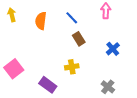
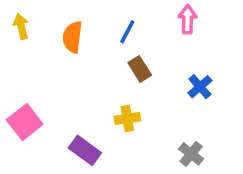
blue line: (72, 18) -> (127, 32), turned 72

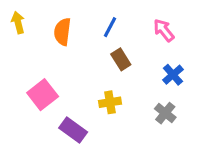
pink arrow: (188, 19) -> (164, 30), moved, turned -40
pink square: (25, 122) -> (43, 95), moved
gray cross: (191, 154) -> (165, 113), moved

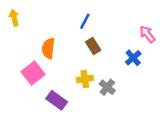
pink arrow: (164, 30) -> (147, 34), moved
orange semicircle: (62, 32) -> (48, 48), moved
gray cross: (165, 113) -> (107, 87), moved

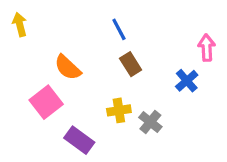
blue line: (85, 21) -> (119, 29), turned -56
pink arrow: (147, 34) -> (207, 48), turned 36
orange semicircle: (48, 48) -> (68, 67), turned -54

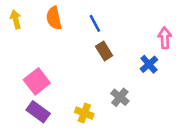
orange semicircle: (68, 67) -> (54, 18), moved, turned 35
yellow cross: (119, 110) -> (84, 113), moved, turned 30
purple rectangle: (79, 140) -> (38, 112), moved

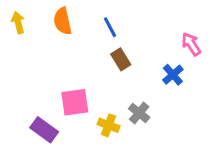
pink arrow: (165, 38) -> (191, 44), turned -30
pink square: (37, 81) -> (75, 102), moved, turned 30
yellow cross: (84, 113) -> (109, 125), moved

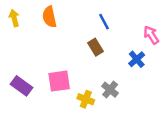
blue line: (110, 27) -> (104, 22), moved
purple rectangle: (44, 130) -> (22, 86), moved

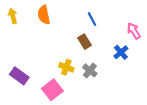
pink square: (59, 81) -> (52, 90), moved, turned -30
gray cross: (110, 90) -> (90, 70), moved
yellow cross: (86, 99) -> (66, 67), moved

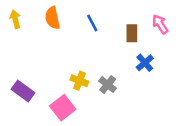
blue line: (92, 19) -> (92, 23), moved
pink arrow: (134, 31) -> (160, 24), moved
brown rectangle: (85, 42) -> (132, 33), moved, turned 32

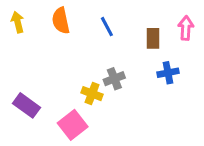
pink arrow: (160, 24) -> (186, 28), turned 36
blue cross: (145, 63) -> (168, 73), turned 30
gray cross: (108, 85) -> (114, 79), moved, turned 30

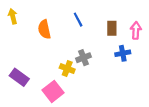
orange semicircle: (61, 21) -> (44, 29), moved
pink arrow: (186, 28) -> (136, 30), moved

